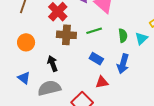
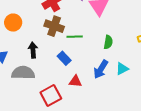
green line: (94, 31) -> (75, 37), moved
cyan triangle: (141, 39) -> (122, 69), moved
blue rectangle: (96, 59) -> (64, 58), moved

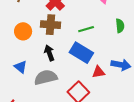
brown cross: (54, 26) -> (51, 25), moved
blue rectangle: (64, 58) -> (81, 53), size x1.6
blue arrow: (101, 69) -> (121, 65), moved, turned -96

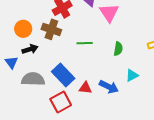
black arrow: (49, 53) -> (30, 49), moved, turned 77
blue rectangle: (81, 53) -> (63, 75), moved

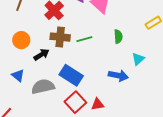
brown cross: (51, 29) -> (60, 37), moved
black arrow: (30, 49) -> (41, 55), moved
red triangle: (85, 88) -> (98, 104), moved

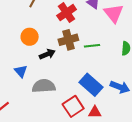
brown cross: (60, 37) -> (68, 40), turned -30
blue rectangle: (71, 75) -> (91, 85), moved

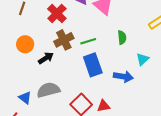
blue triangle: (21, 71) -> (25, 98), moved
blue rectangle: (91, 85) -> (93, 65), moved, turned 40

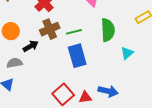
green semicircle: (122, 37) -> (108, 30), size x1.6
blue arrow: (123, 77) -> (108, 91), moved
gray semicircle: (48, 90) -> (14, 63), moved, size x0.7

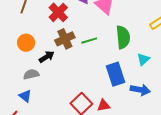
blue rectangle: (77, 56) -> (116, 74), moved
blue arrow: (108, 91) -> (140, 90), moved

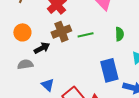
green semicircle: (123, 37) -> (120, 34), size x0.6
blue triangle: (25, 96) -> (48, 85), moved

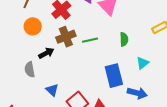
orange circle: (22, 32) -> (33, 26), moved
gray semicircle: (25, 64) -> (30, 69), turned -91

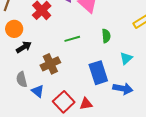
brown cross: (66, 37) -> (50, 64), moved
black arrow: (46, 53) -> (24, 47), moved
gray semicircle: (30, 69) -> (22, 79), moved

